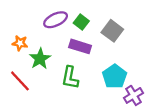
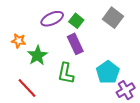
gray square: (112, 31) -> (113, 18), moved
purple rectangle: (80, 46) -> (75, 44), turned 48
red line: (20, 81) -> (27, 88), moved

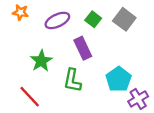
green square: (76, 21) -> (93, 19), moved
orange star: (19, 41) -> (20, 12), moved

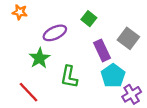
gray square: (124, 19) -> (128, 38), moved
purple ellipse: (57, 20) -> (55, 33), moved
purple rectangle: (83, 48) -> (102, 50), moved

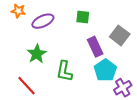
green square: (89, 19) -> (83, 17), turned -32
purple ellipse: (55, 33) -> (43, 21), moved

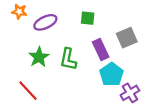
gray square: (120, 35) -> (127, 38), turned 30
green L-shape: (64, 71) -> (68, 59), moved

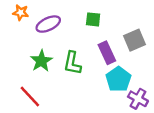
purple cross: (130, 93) -> (138, 99), turned -30

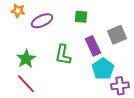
green star: (41, 61) -> (26, 59), moved
purple cross: (138, 99) -> (120, 86), turned -36

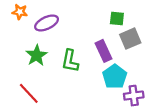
green square: (81, 17) -> (117, 19), moved
green star: (26, 59) -> (37, 55), moved

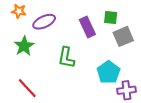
purple rectangle: (104, 51) -> (87, 27), moved
green star: (37, 55) -> (24, 46), moved

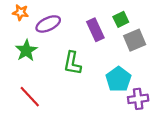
green square: (111, 17) -> (121, 19), turned -32

